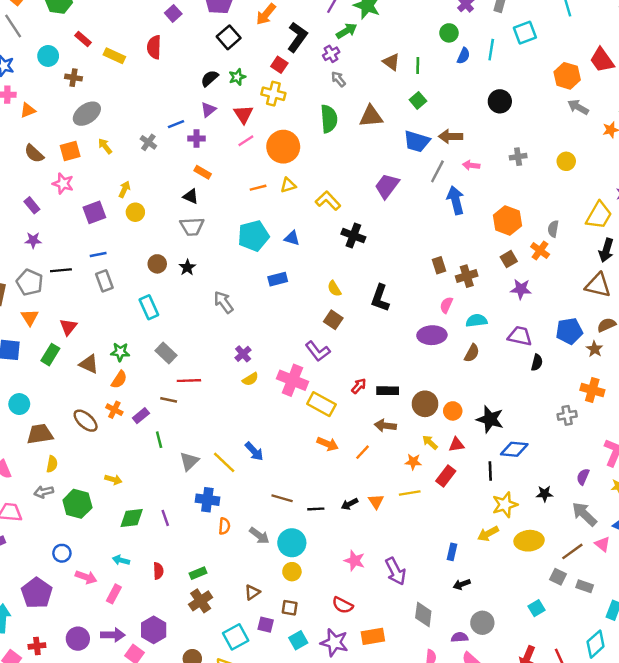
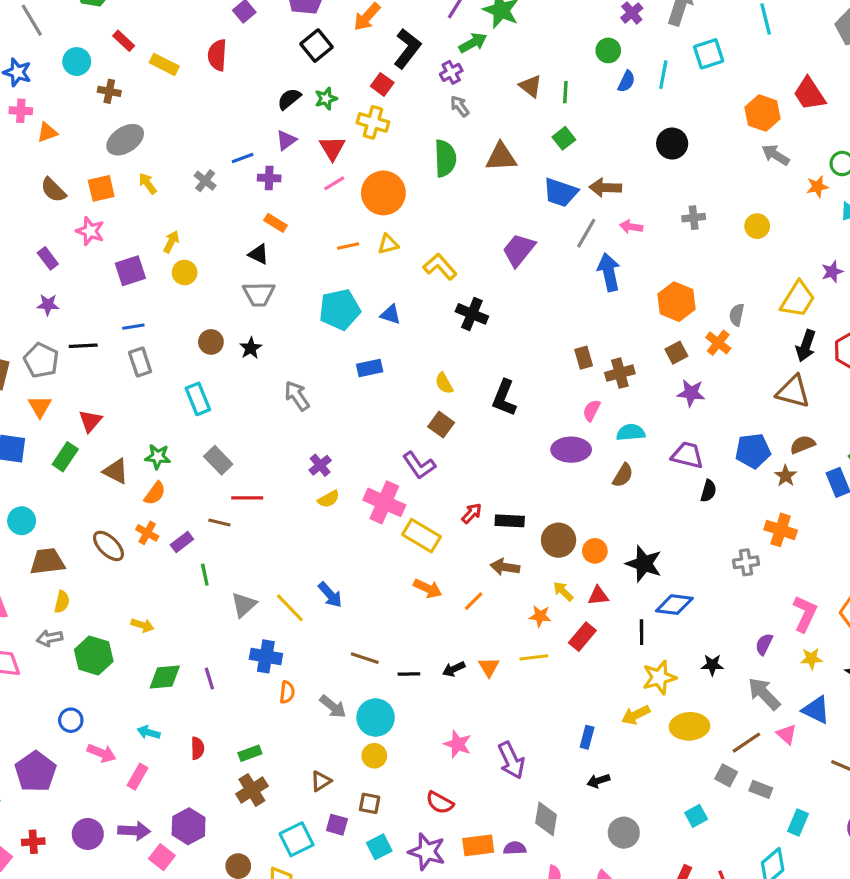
purple semicircle: (460, 637) -> (515, 848), moved

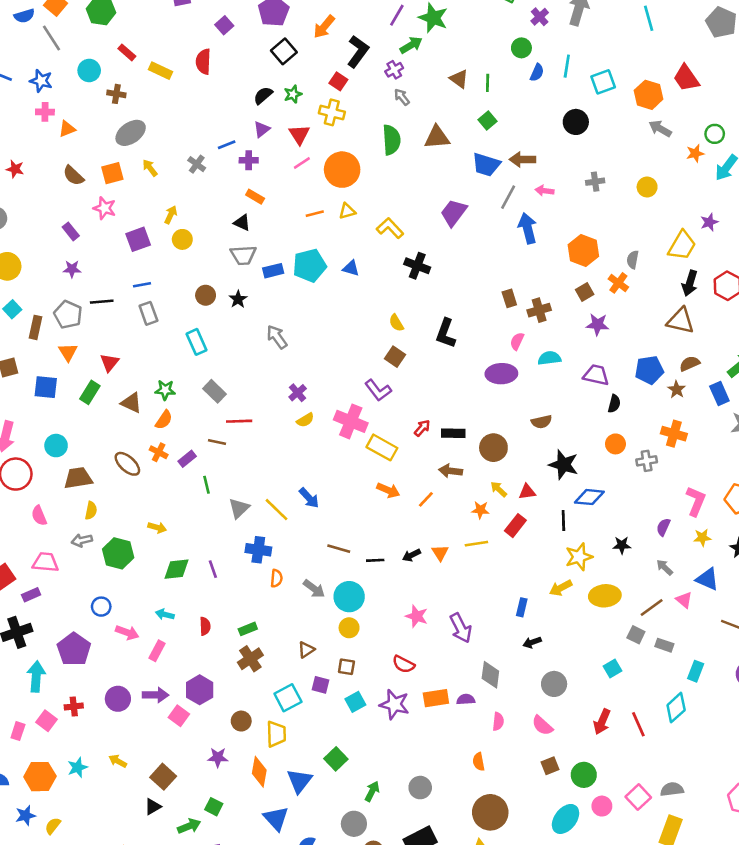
cyan square: (709, 54) -> (603, 82), moved
blue rectangle: (370, 368) -> (273, 271), moved
brown semicircle: (623, 475) -> (542, 422), moved, turned 48
orange circle: (595, 551) -> (615, 444), moved
gray arrow: (764, 694) -> (665, 567), size x0.6

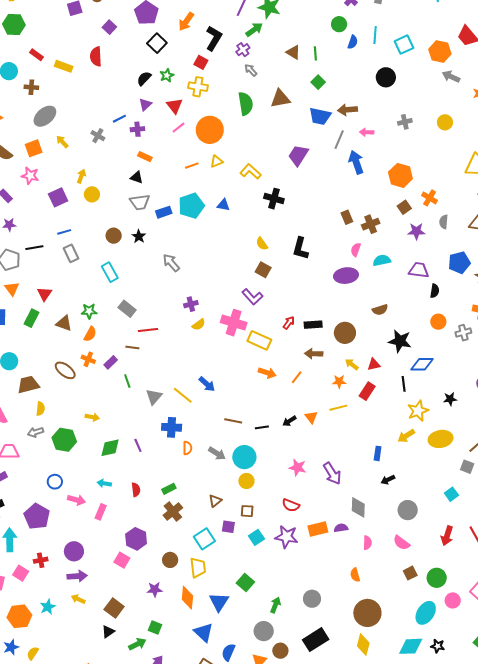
gray semicircle: (633, 260) -> (444, 222), moved
purple cross: (298, 393) -> (191, 304), turned 32
purple arrow: (156, 695) -> (77, 576), moved

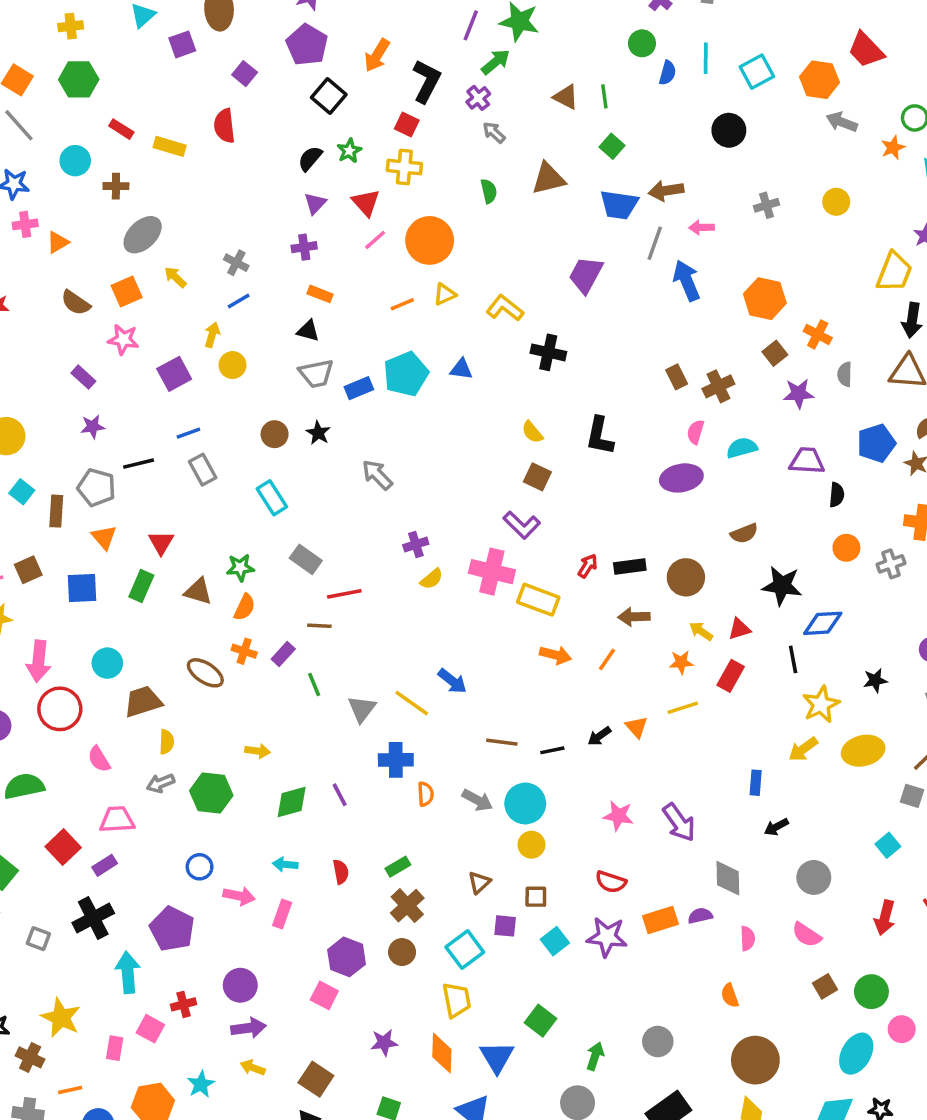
green semicircle: (246, 104) -> (489, 191), size x0.6
blue line: (119, 119) -> (239, 301), moved
brown circle: (170, 560) -> (402, 952), moved

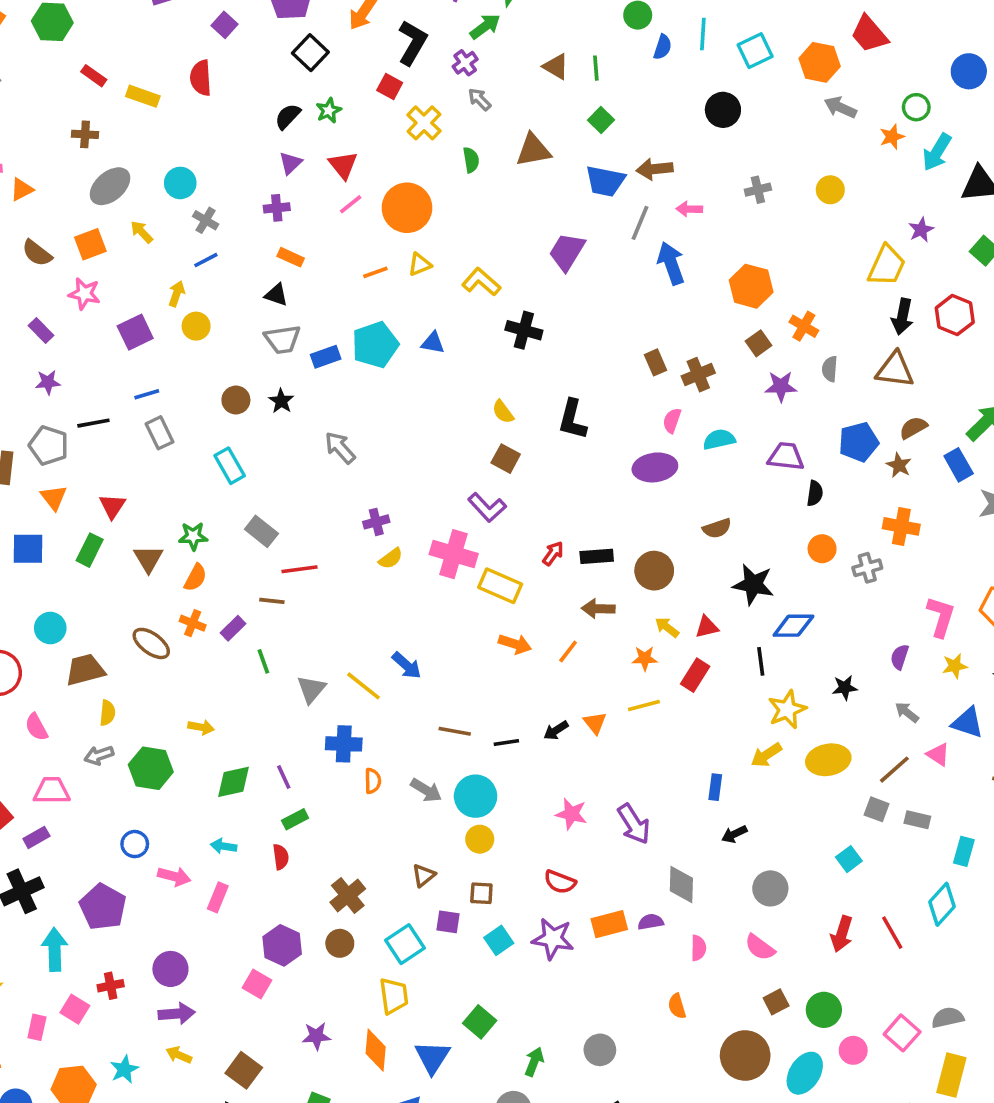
cyan circle: (75, 161) -> (180, 183), moved
yellow cross: (404, 167) -> (424, 123), moved, turned 36
brown triangle: (198, 591) -> (148, 559), turned 40
green rectangle: (398, 867) -> (295, 819), moved
brown circle: (755, 1060) -> (745, 1056), moved

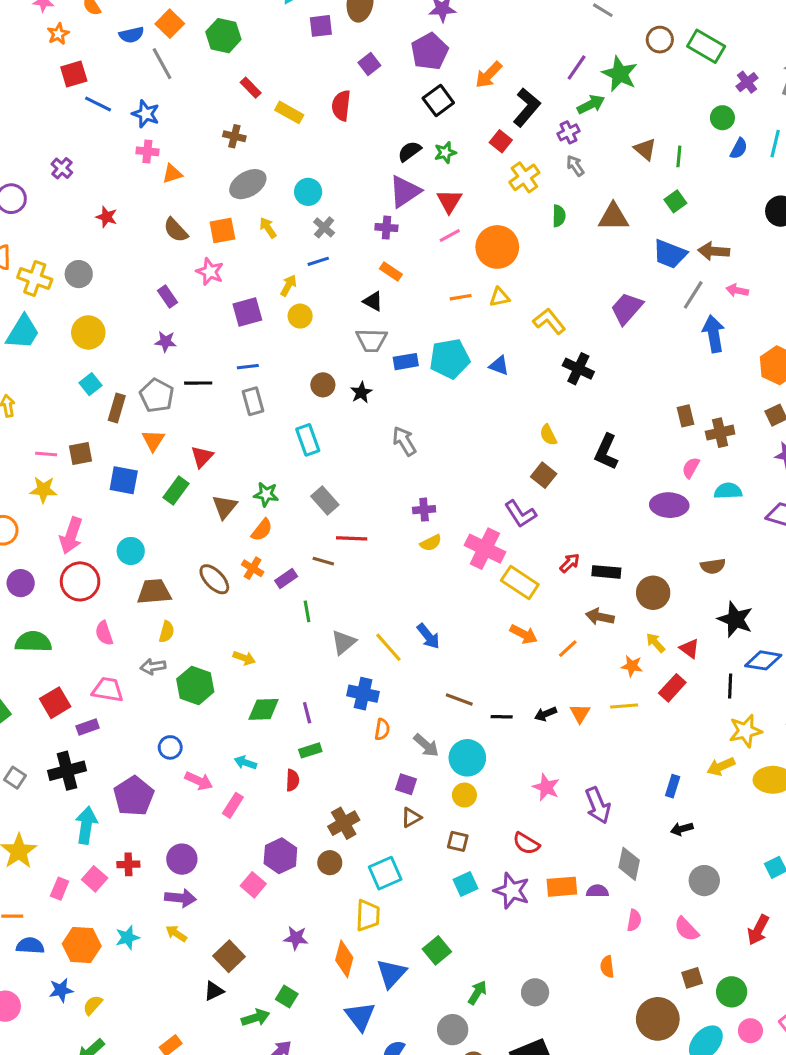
purple triangle: (290, 163) -> (405, 192), size x1.6
red triangle: (707, 627) -> (689, 649), turned 40
purple square: (448, 922) -> (406, 784), moved

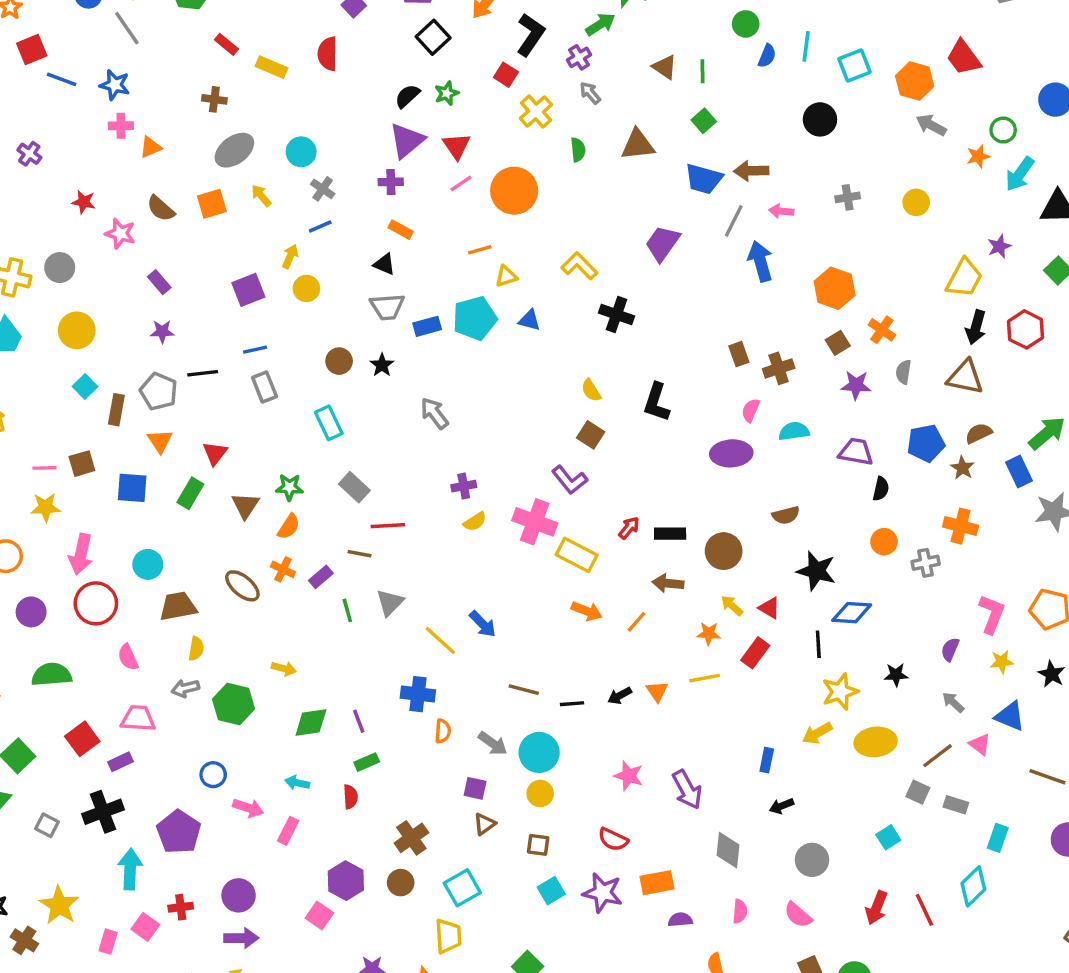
pink star: (210, 272) -> (120, 233), moved
yellow triangle: (500, 297) -> (506, 276), moved
gray triangle: (344, 642) -> (390, 603), moved
purple semicircle: (597, 891) -> (680, 920), moved

